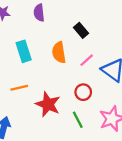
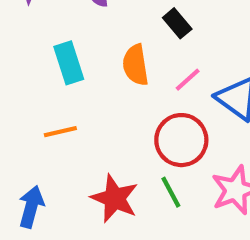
red circle: (83, 92) -> (181, 140), size x1.6
red star: (48, 104) -> (115, 198), moved

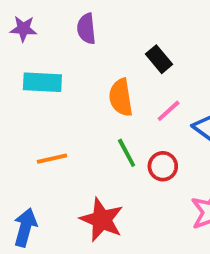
cyan rectangle: (69, 63) -> (42, 82), moved, turned -69
red circle: (181, 140) -> (163, 166), size x0.6
green line: (171, 192) -> (127, 153), moved

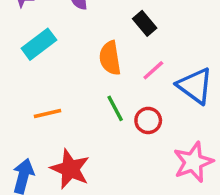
cyan rectangle: (42, 82) -> (39, 44), turned -40
red star: (102, 220) -> (70, 169), moved

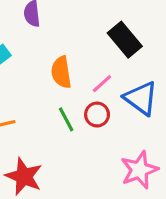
black rectangle: (145, 23) -> (125, 40), moved, size x1.5
red circle: (148, 120) -> (97, 115), moved

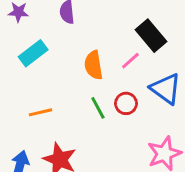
pink line: (102, 84) -> (130, 61), moved

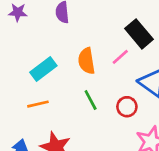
cyan rectangle: (33, 53) -> (43, 69), moved
red circle: (126, 103) -> (127, 107), moved

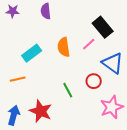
green line: (91, 100) -> (68, 90), moved
orange line: (38, 104) -> (18, 79), moved

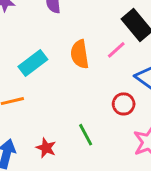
green line: (68, 90) -> (86, 135), moved
red star: (41, 111) -> (46, 148), size x0.6

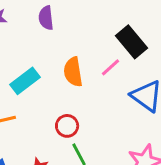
red circle: (124, 104) -> (67, 126), moved

